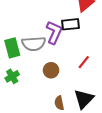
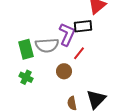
red line: (84, 62) -> (79, 53), moved
green cross: (12, 76) -> (26, 77), turned -32

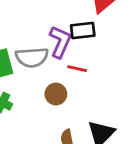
red line: (79, 53) -> (77, 69), turned 64

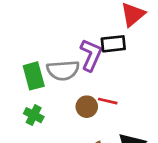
red line: (77, 69) -> (108, 101), moved

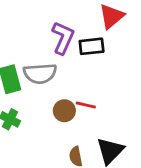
purple L-shape: (91, 55) -> (63, 38), moved

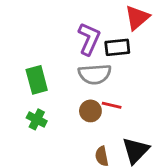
gray semicircle: (40, 74) -> (95, 74), moved

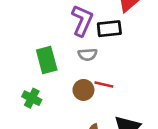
gray semicircle: (95, 74) -> (88, 55), size x0.6
green rectangle: (37, 80) -> (47, 60), moved

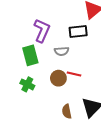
purple L-shape: (82, 20) -> (42, 30), moved
green cross: (32, 98) -> (27, 84), moved

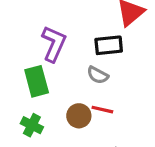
gray semicircle: (62, 51) -> (98, 75), moved, turned 32

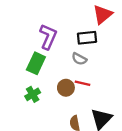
green rectangle: (37, 81) -> (36, 63), turned 40
green cross: (32, 125) -> (33, 94), turned 32

